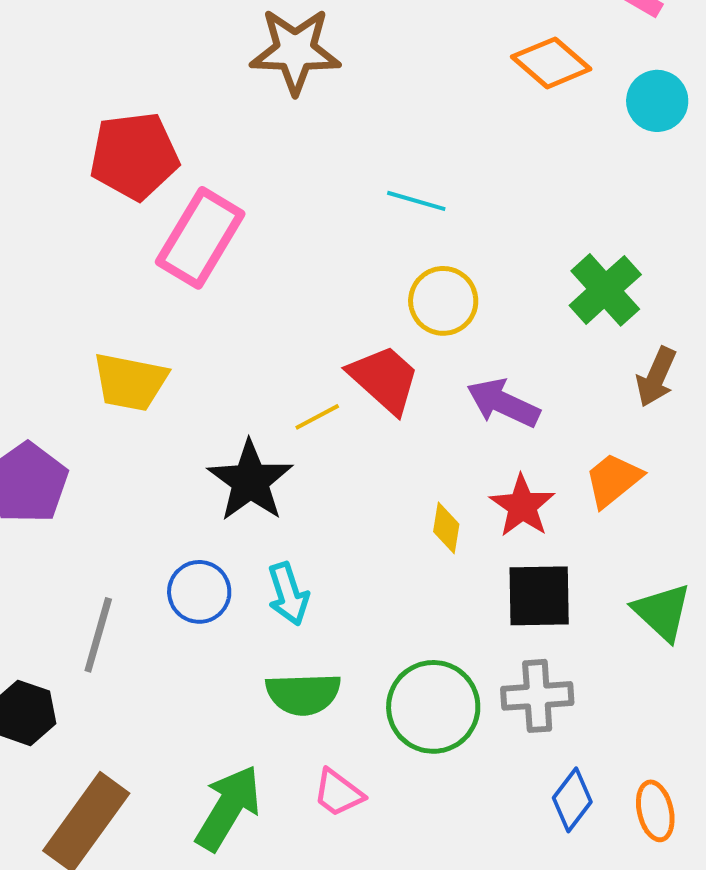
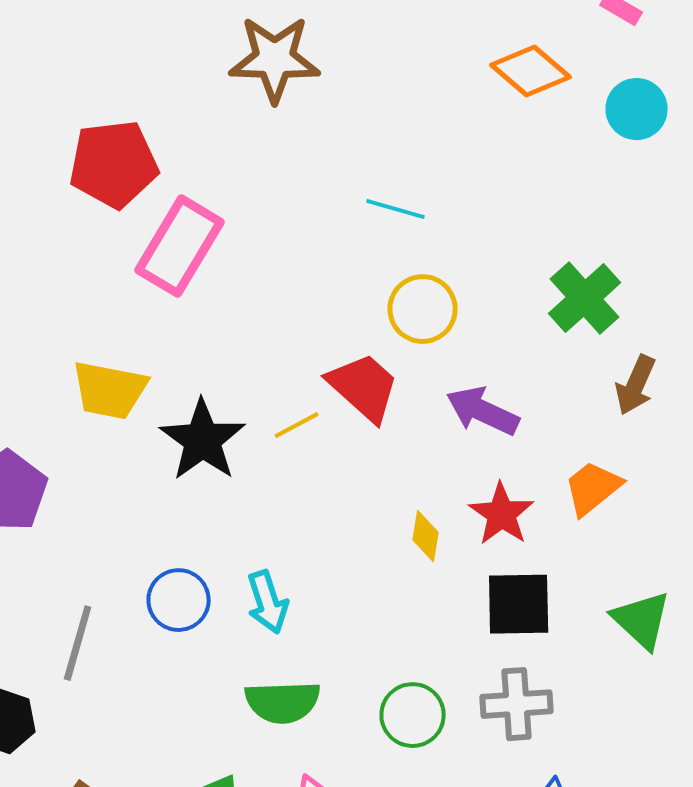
black star: (250, 481) -> (203, 440), moved
green circle: (433, 707) -> (413, 715), size x0.7

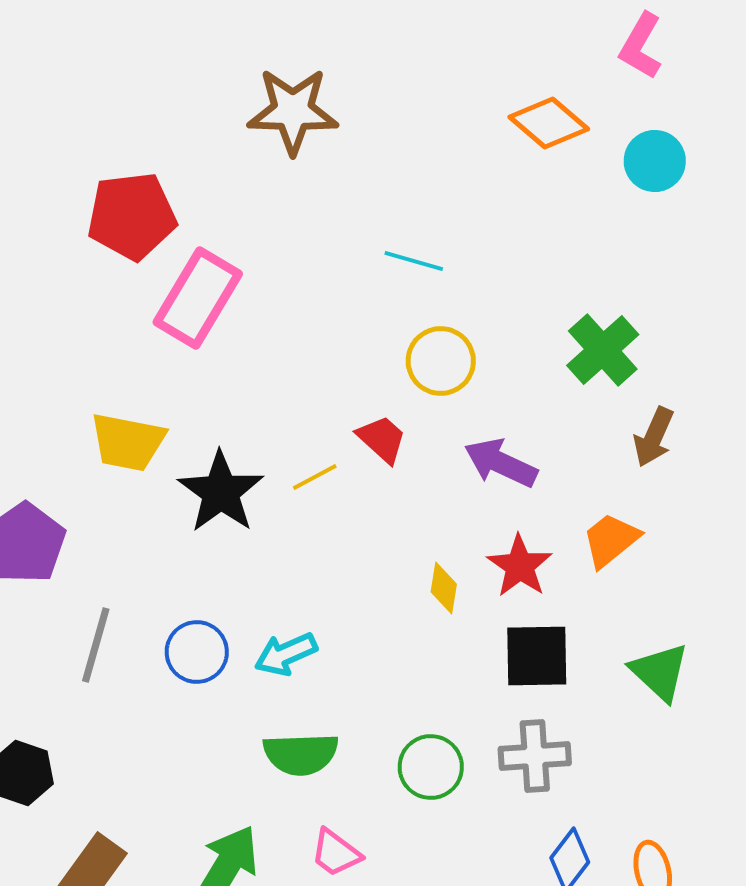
red trapezoid: (364, 387) -> (382, 439), size x0.7
cyan arrow: (268, 602) -> (286, 654), turned 84
gray line: (78, 643) -> (96, 645), moved

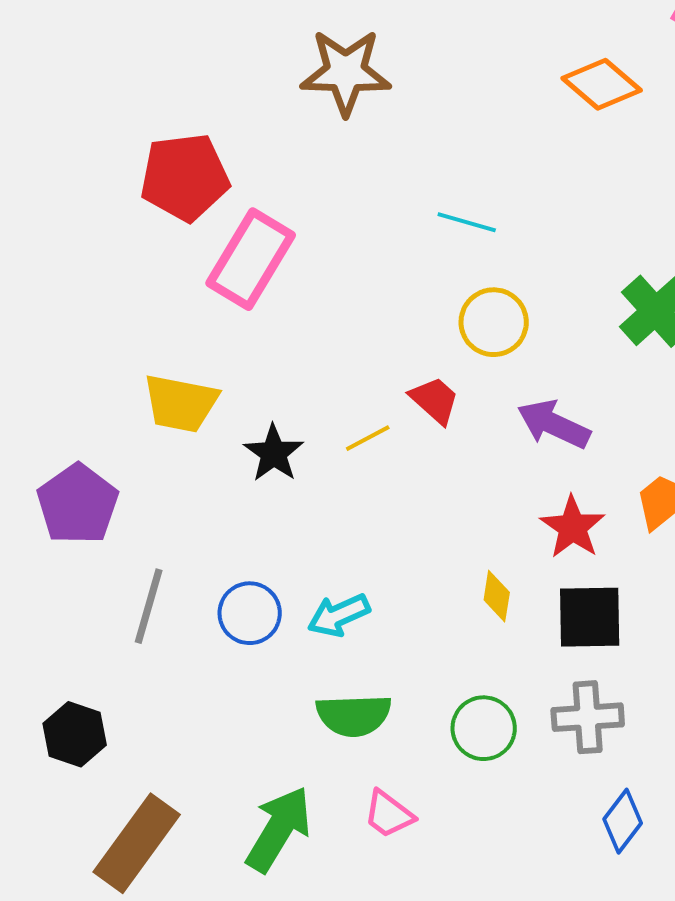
black star: (221, 492) -> (274, 453), size x0.7
yellow diamond: (444, 588) -> (497, 596), moved

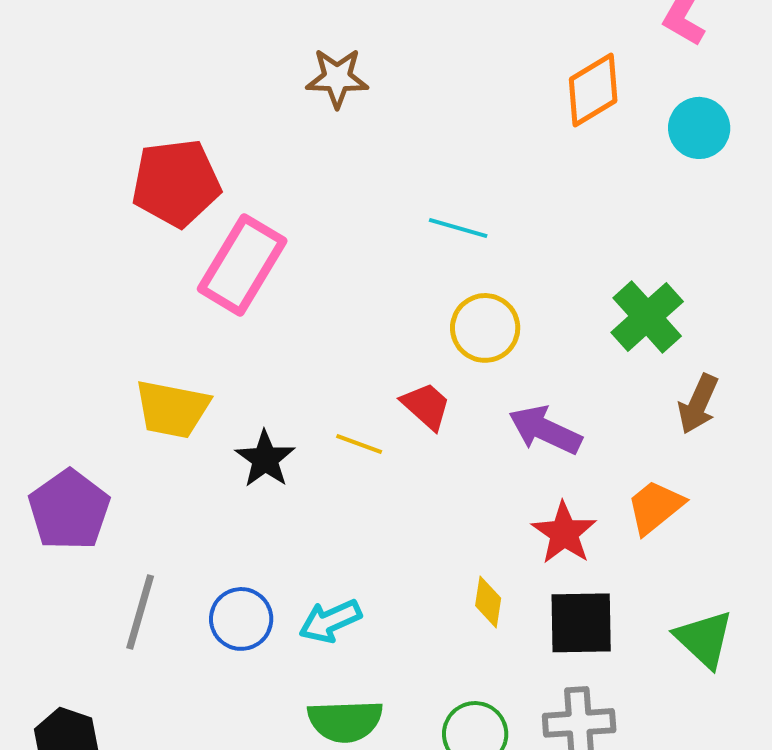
brown star: (346, 72) -> (337, 78), size x0.7
orange diamond: (602, 84) -> (593, 90), turned -72
yellow line: (368, 438) -> (359, 444), turned 48

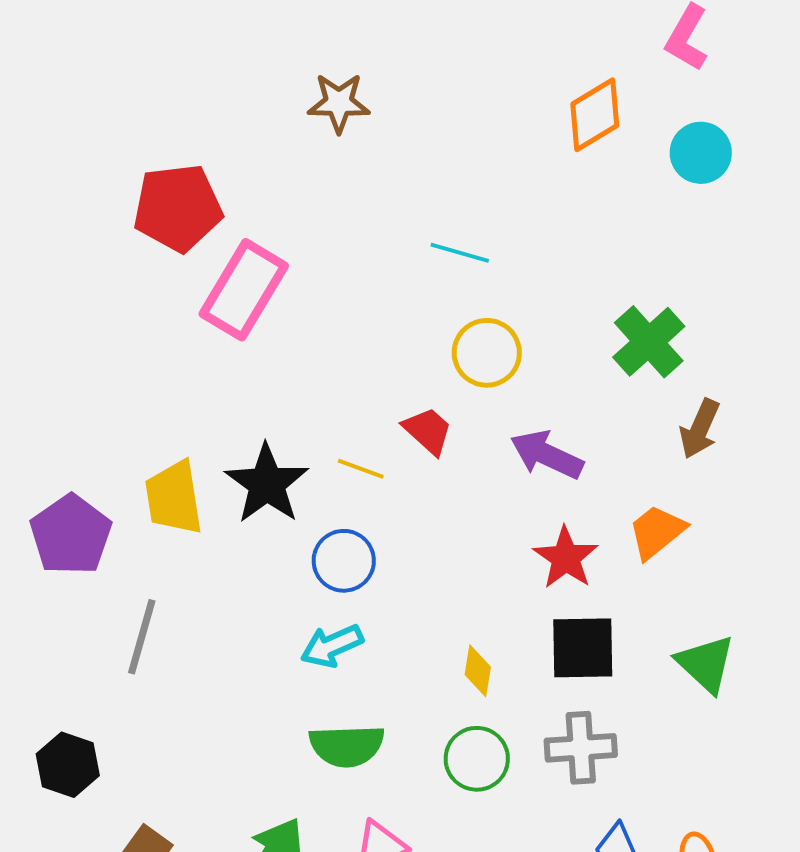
yellow trapezoid: (172, 409) -> (174, 498), moved, turned 70
black star: (265, 459) -> (267, 484), size x1.4
yellow diamond: (488, 602) -> (478, 671), moved
blue circle: (241, 619) -> (344, 561), moved

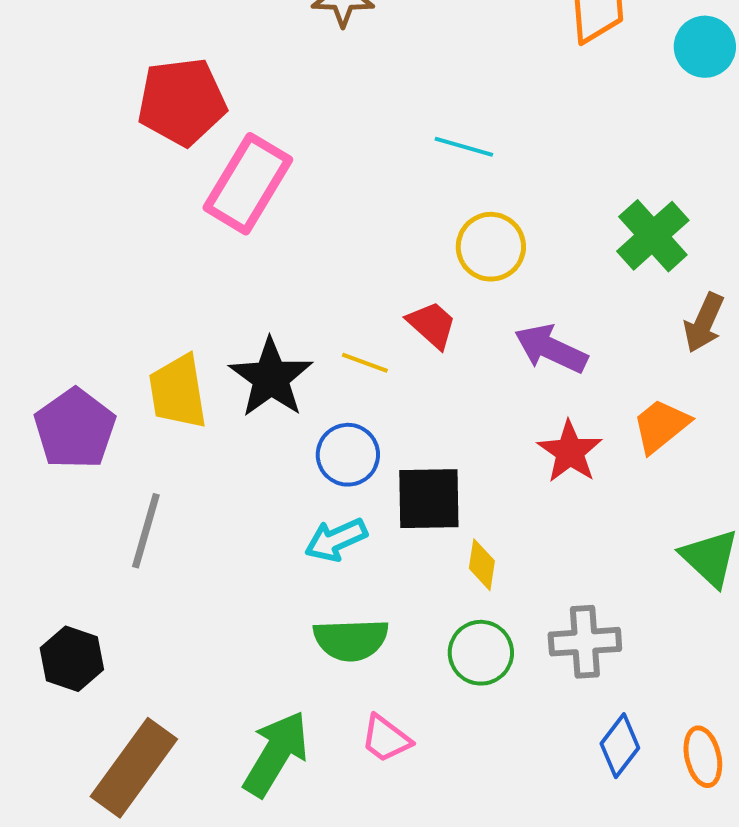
black square: (583, 648) -> (429, 499), moved

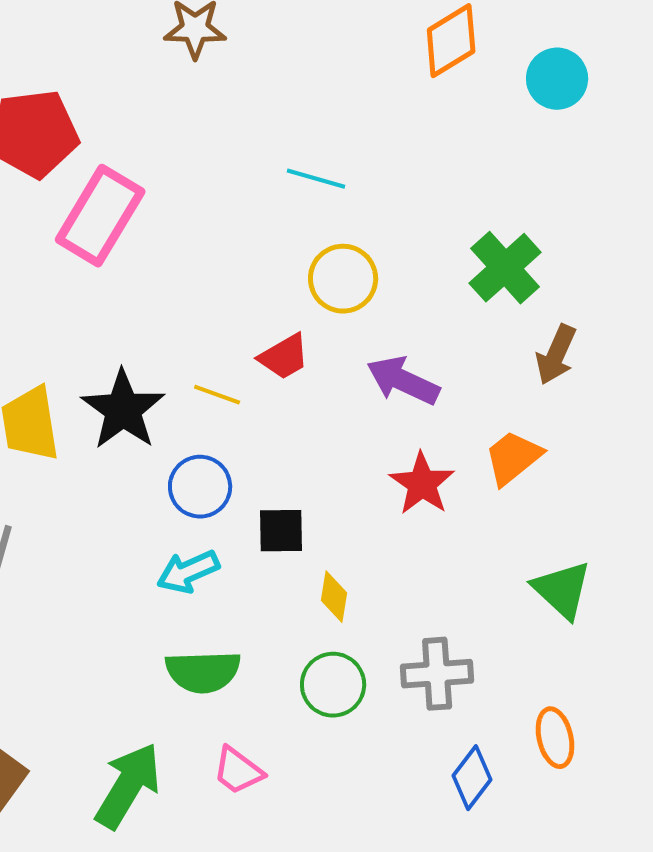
red trapezoid: (432, 325) -> (284, 357), turned 108
black square: (429, 499) -> (281, 531), size x0.7
orange ellipse: (703, 757) -> (555, 738), moved

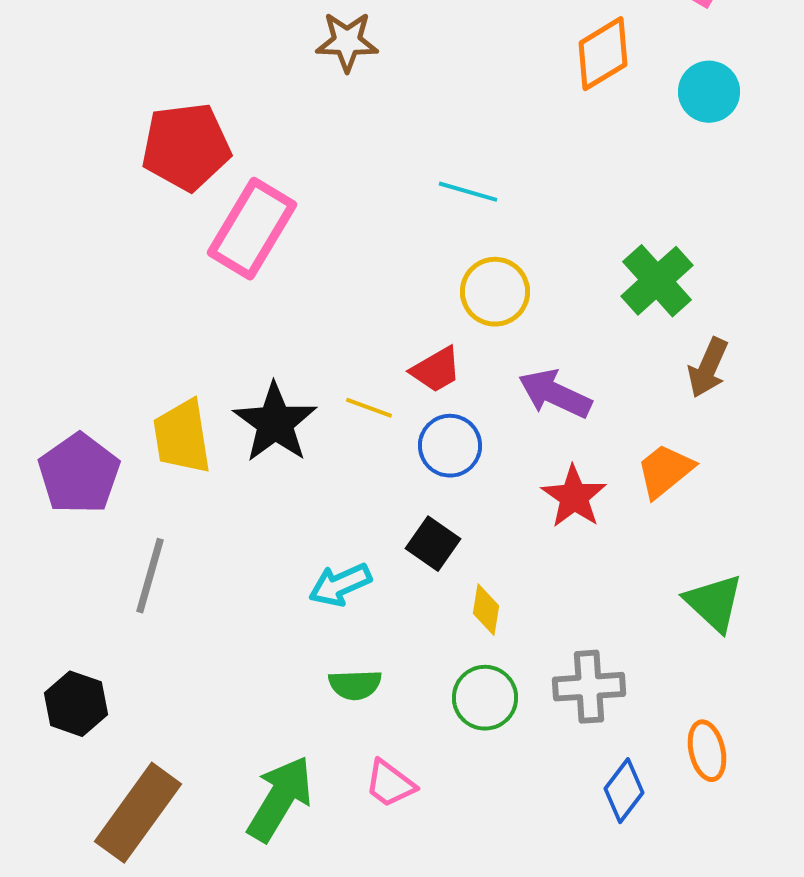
blue circle: (200, 487) -> (450, 446), moved
black square: (281, 531) -> (433, 544), turned 36
green semicircle: (203, 672) -> (355, 685), size x0.7

